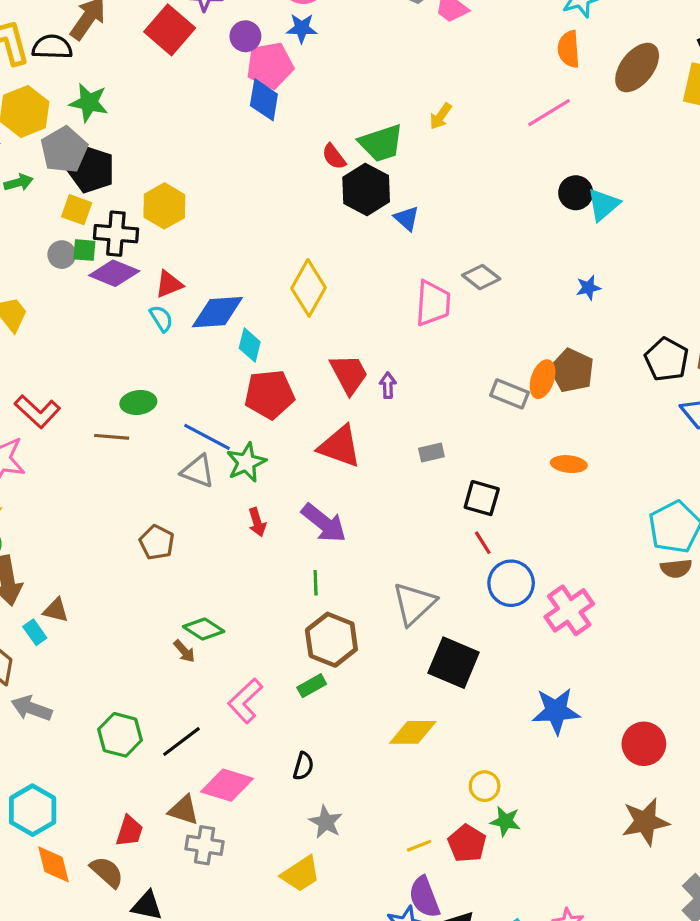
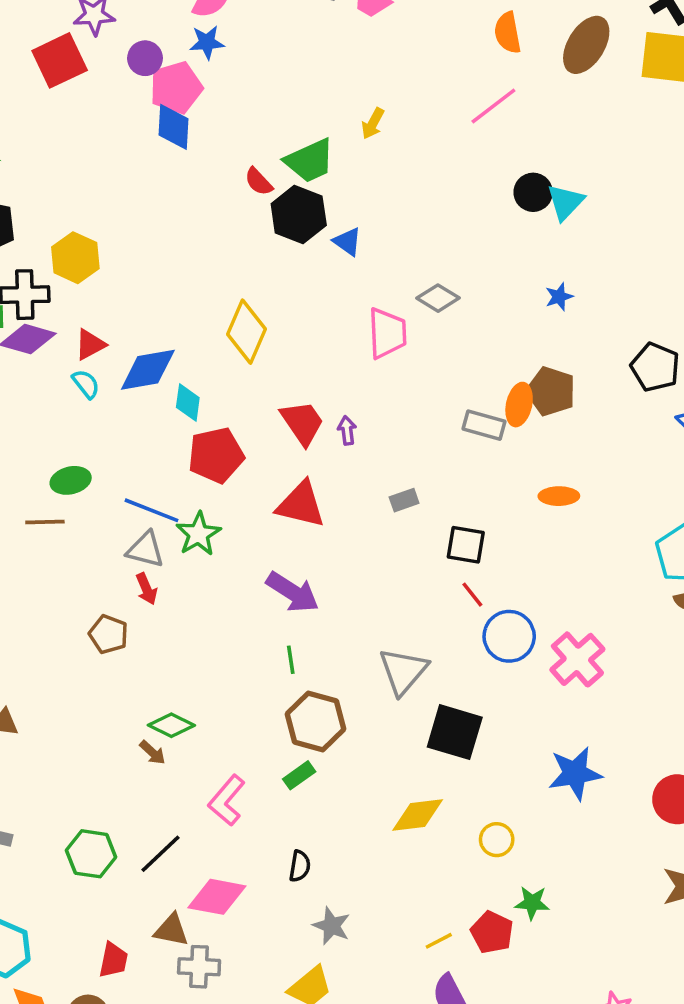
red square: (170, 30) -> (60, 60), turned 30
red arrow: (257, 522) -> (146, 589), moved
yellow circle: (485, 786) -> (497, 840), moved

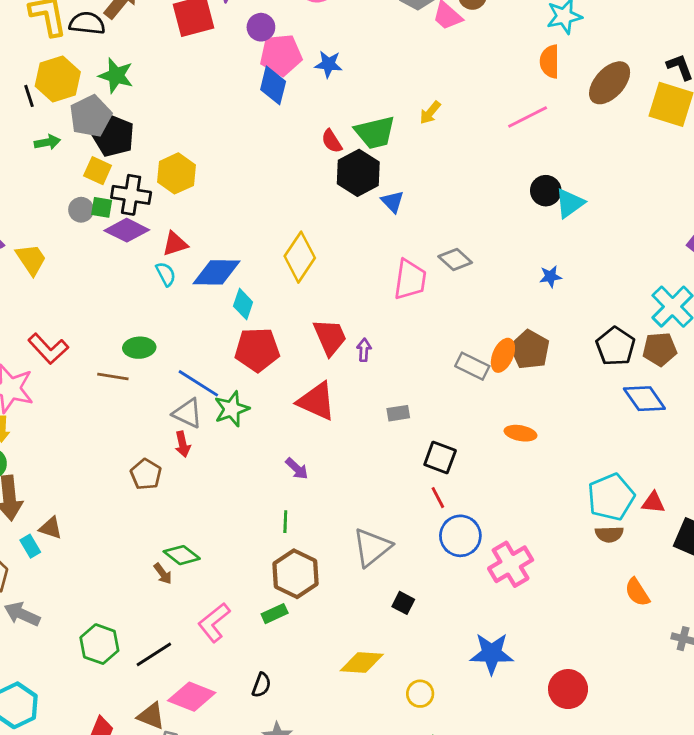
blue star: (207, 42) -> (328, 64), moved
purple arrow: (293, 592) -> (297, 469), size x0.6
black square: (455, 732) -> (403, 603), size x0.5

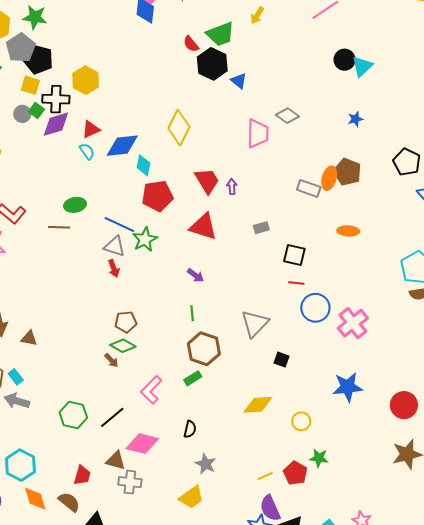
green square: (102, 207) -> (36, 110), turned 35
purple diamond: (127, 230) -> (56, 124), turned -36
brown pentagon: (146, 474) -> (126, 322), moved, turned -30
red line: (438, 498) -> (296, 283), turned -49
cyan rectangle: (30, 546) -> (16, 377), moved

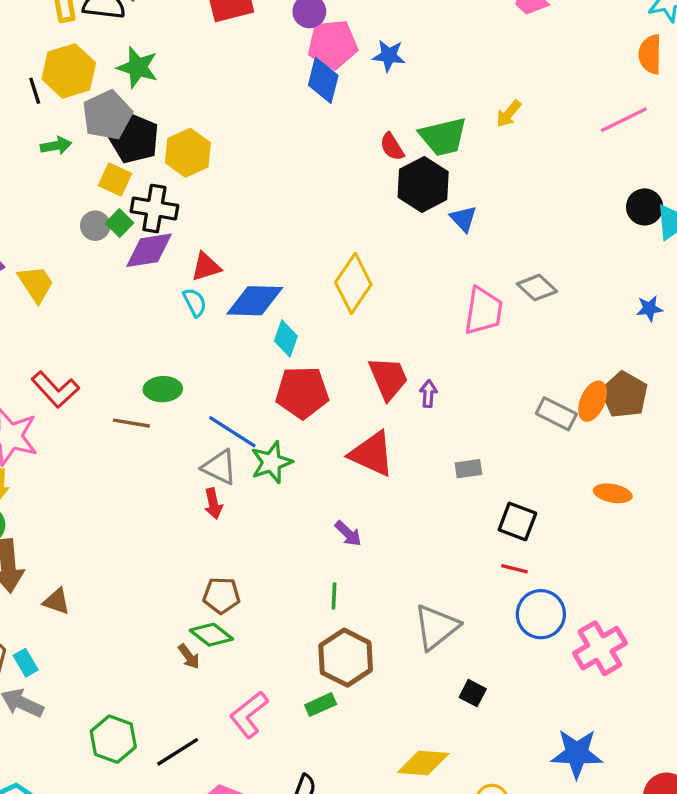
yellow hexagon: (86, 80) -> (188, 153), moved

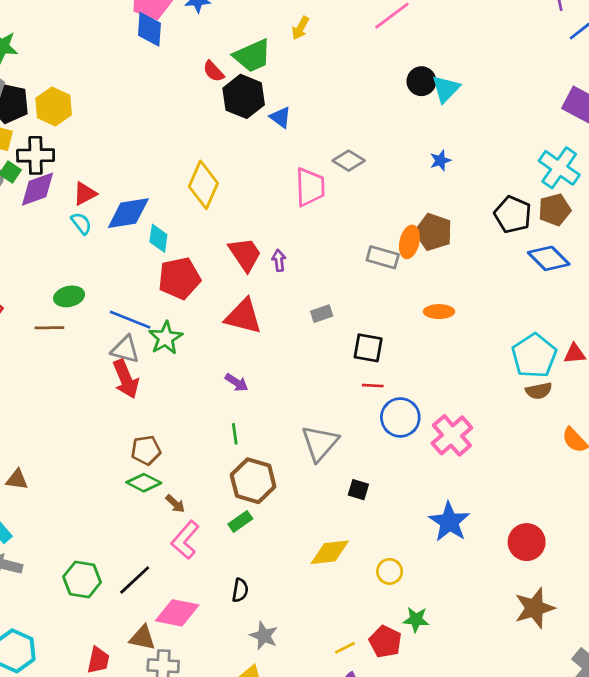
red arrow: (213, 504) -> (126, 379), size x1.6
brown arrow: (189, 656) -> (175, 504), moved
blue star: (577, 753) -> (449, 522), turned -30

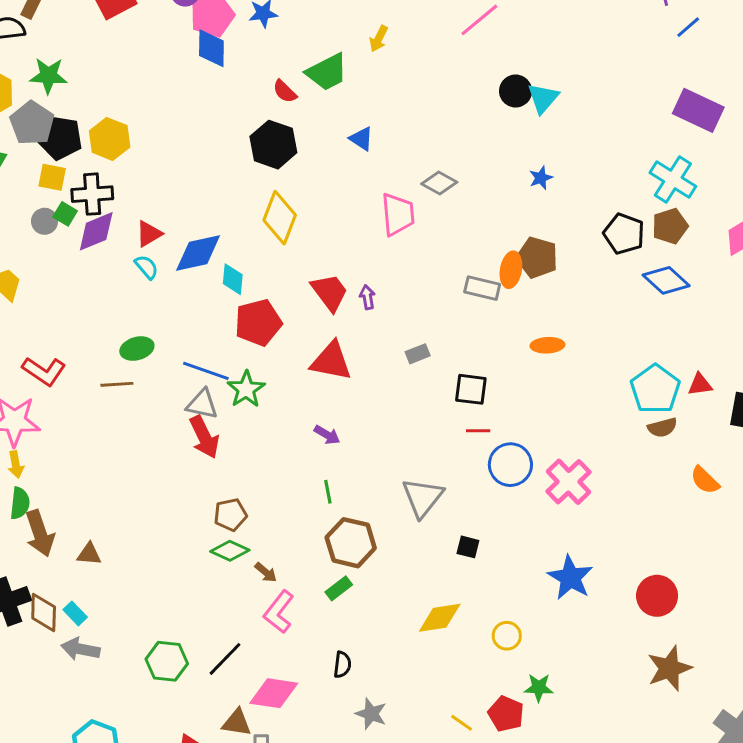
black hexagon: (244, 96) -> (273, 145), moved
yellow line: (345, 648) -> (462, 723), turned 65

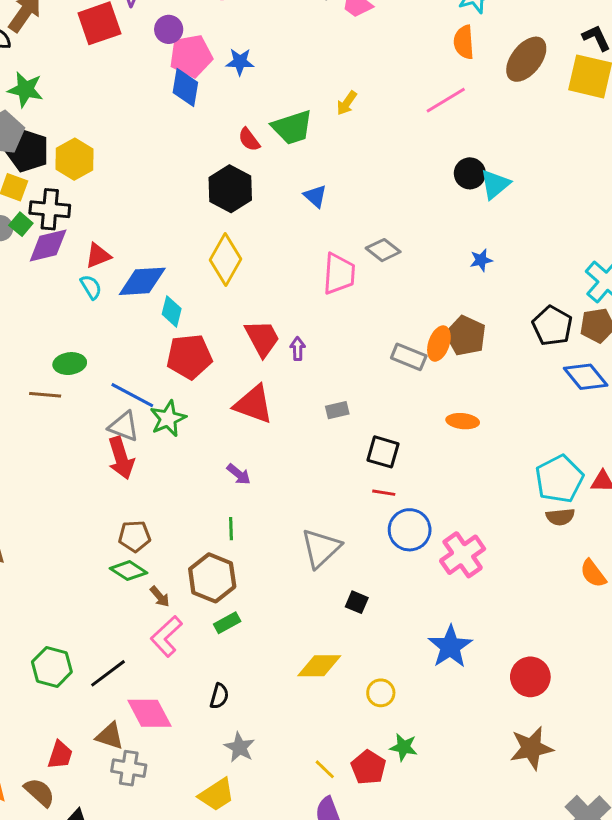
brown hexagon: (351, 543) -> (212, 578), moved
pink diamond: (274, 693) -> (149, 713), turned 45

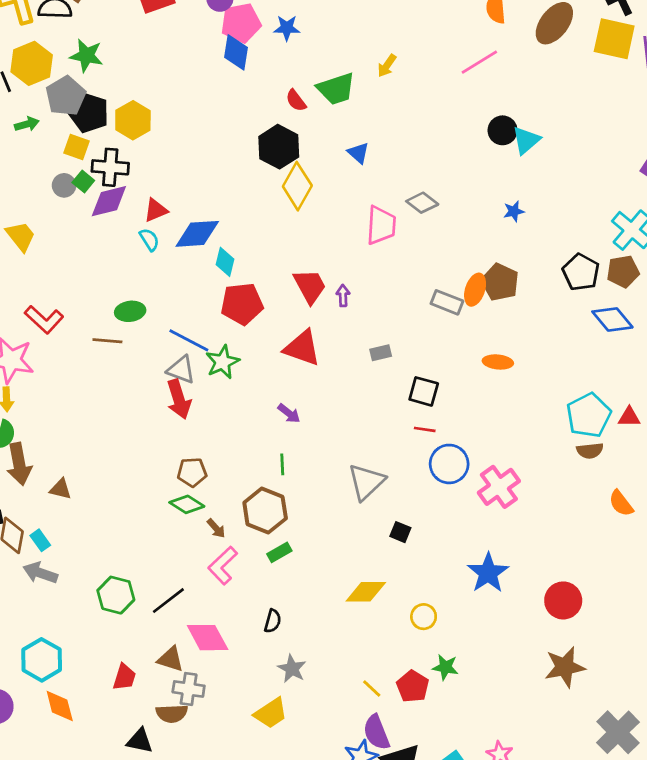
yellow diamond: (226, 259) -> (297, 186), moved
brown semicircle: (39, 792) -> (172, 713), moved, turned 136

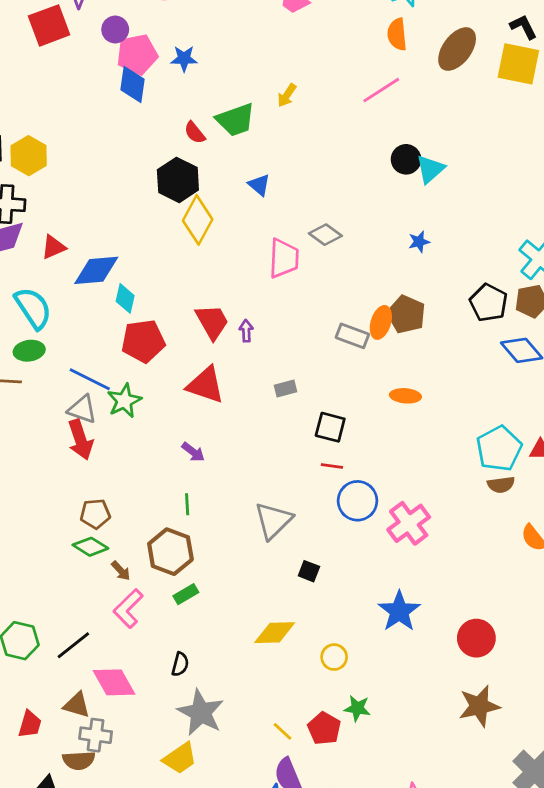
cyan semicircle: (149, 240) -> (33, 308), moved, size x1.8
gray star: (292, 669) -> (201, 713), size x1.6

